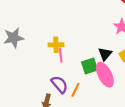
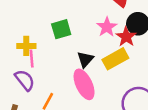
green square: (89, 66) -> (61, 29), moved
purple semicircle: (59, 84) -> (25, 80), moved

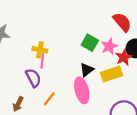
green square: (61, 29) -> (90, 43), moved, turned 35

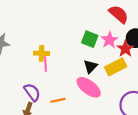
purple semicircle: (33, 78) -> (32, 92), moved
pink ellipse: (82, 90) -> (89, 87), turned -30
orange line: (49, 99) -> (58, 100), turned 48

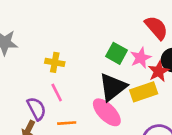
pink line: (46, 64) -> (57, 92), moved, turned -32
black triangle: (90, 66) -> (113, 87), size x1.6

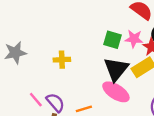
pink star: (141, 58) -> (134, 39), turned -30
pink line: (57, 92) -> (36, 100), moved

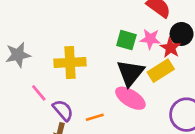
yellow cross: (62, 60) -> (70, 63), size x1.6
pink line: (36, 100) -> (39, 93), moved

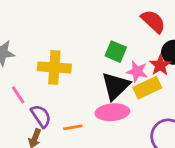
pink star: (150, 39) -> (137, 71), moved
pink ellipse: (130, 98) -> (112, 112), turned -44

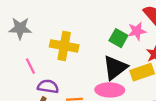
pink star: (137, 71) -> (137, 31), moved, turned -30
purple semicircle: (41, 116) -> (48, 87), turned -54

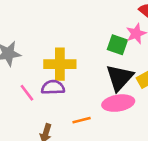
purple semicircle: (48, 87) -> (53, 87), moved

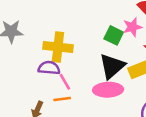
pink line: (27, 93) -> (65, 82), moved
orange line: (82, 120) -> (62, 99), moved

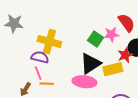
pink line: (65, 82) -> (38, 73), moved

